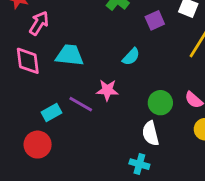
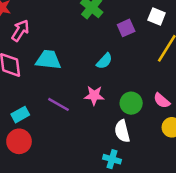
pink star: (107, 90) -> (94, 95), moved
cyan rectangle: (52, 112) -> (20, 115), moved

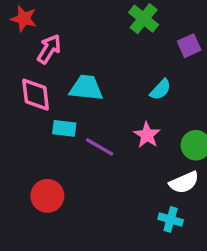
pink star: (94, 95) -> (147, 135), turned 30
cyan rectangle: (20, 115) -> (64, 128), moved, turned 36
white semicircle: (122, 131) -> (184, 182), turned -100

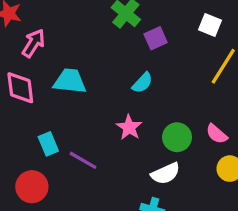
purple square: (189, 46) -> (156, 38), moved
cyan rectangle: (64, 128) -> (48, 144), moved, turned 60
purple line: (100, 147) -> (83, 160), moved

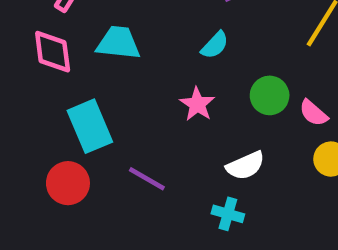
green circle: (177, 137) -> (270, 95), moved
cyan rectangle: (48, 144) -> (90, 126), size x1.6
purple line: (83, 160) -> (147, 179), moved

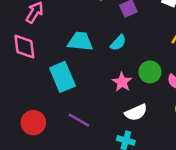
cyan trapezoid: (118, 43) -> (80, 41), moved
pink star: (197, 104) -> (122, 82), moved
cyan rectangle: (90, 126) -> (62, 77), moved

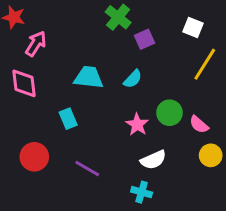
cyan rectangle: (62, 77) -> (68, 119), size x0.6
red circle: (33, 123) -> (34, 157), moved

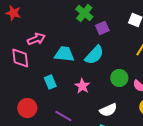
pink arrow: (36, 44) -> (36, 39), moved, turned 36
cyan semicircle: (133, 79) -> (94, 55), size x1.5
pink star: (137, 124) -> (82, 86), moved

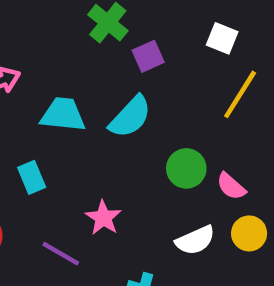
pink star: (82, 86) -> (103, 218), moved
white semicircle: (108, 110) -> (195, 240), moved

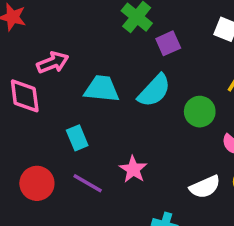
green circle: (186, 168) -> (200, 112), moved
purple line: (61, 254) -> (88, 183), moved

